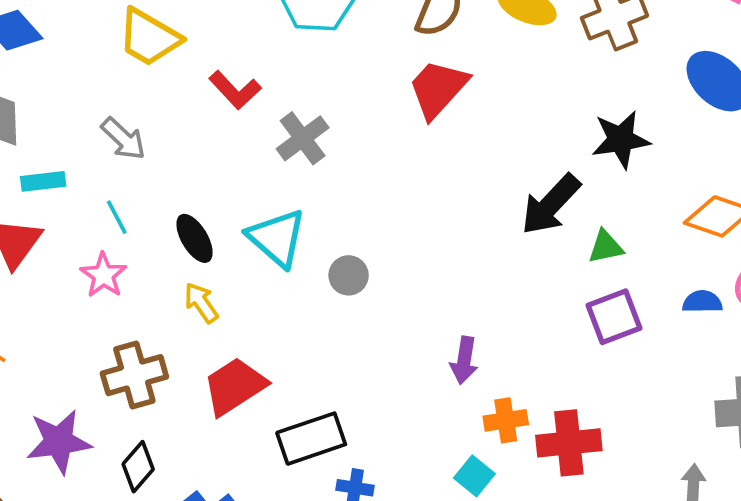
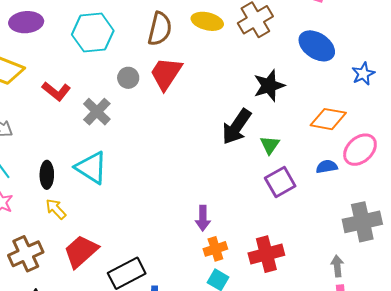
black ellipse: (195, 238) -> (47, 175), turned 40
green triangle: (606, 247) -> (270, 145), turned -35
gray circle: (349, 275) -> (128, 78), moved
orange cross: (506, 420) -> (215, 249), moved

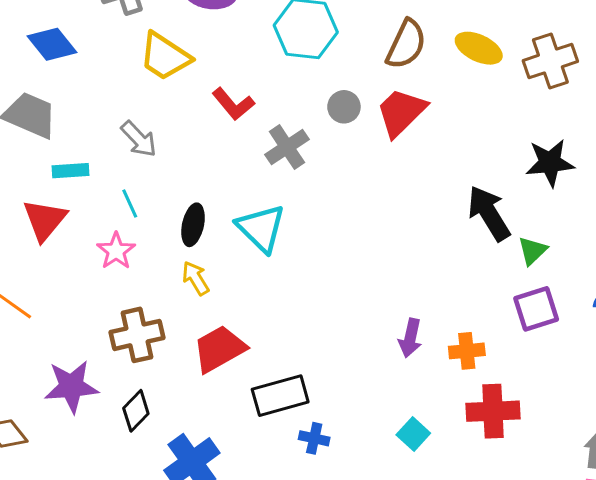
black arrow: (237, 127) -> (489, 213), turned 102
orange cross: (215, 249) -> (467, 351), moved

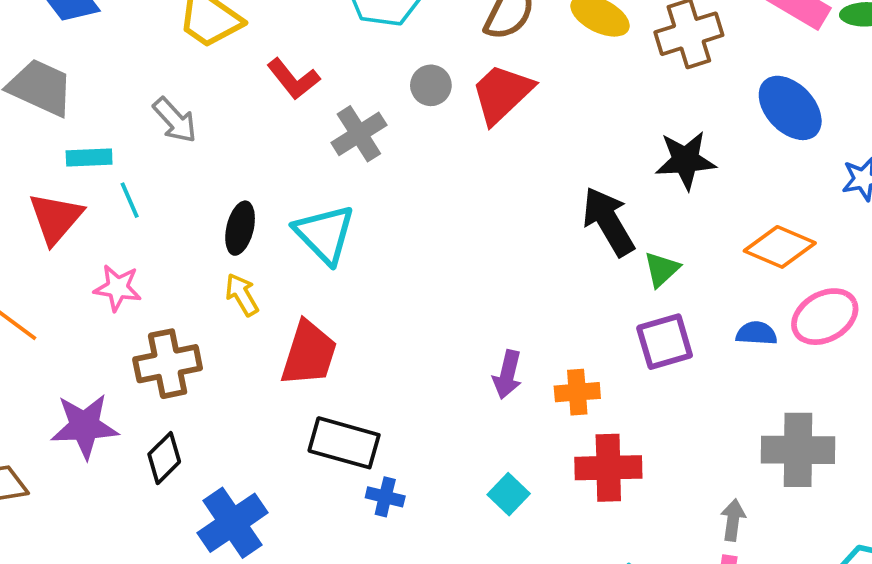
cyan line: (130, 204) -> (130, 200), moved
pink star: (116, 251) -> (118, 288), moved, turned -30
red trapezoid: (219, 349) -> (309, 354), moved, turned 136
black rectangle: (280, 396) -> (344, 443), turned 30

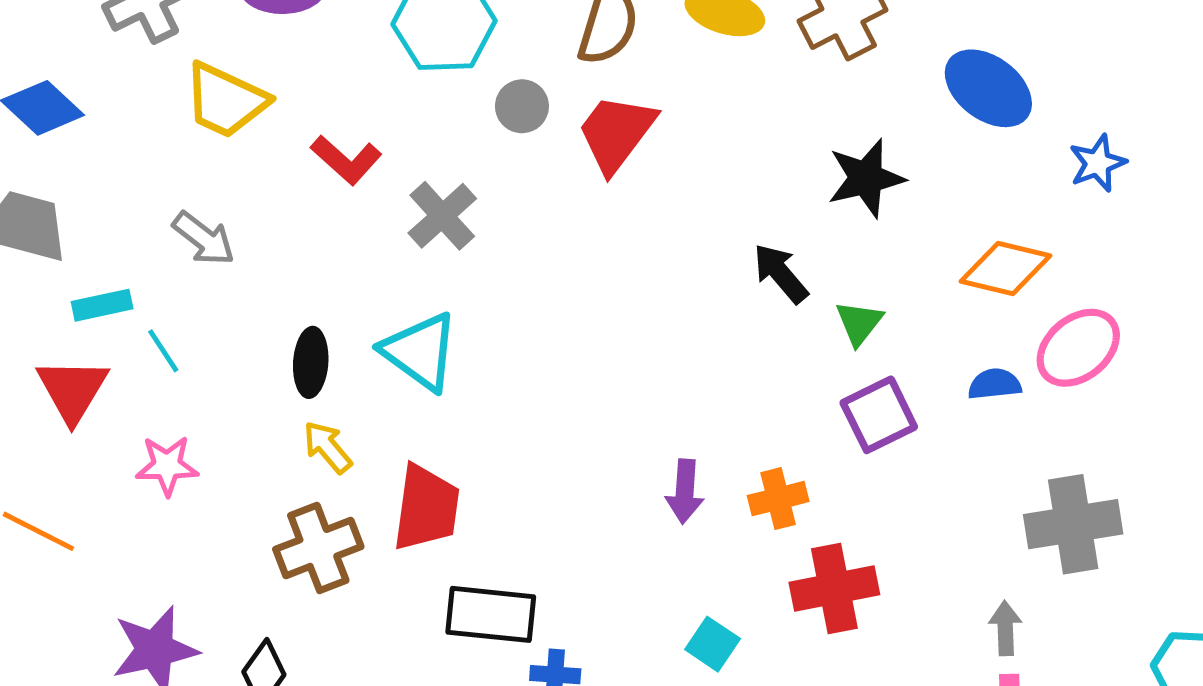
gray circle: (431, 85) -> (522, 106), moved
black arrow: (608, 221) -> (781, 273), size x0.7
brown cross: (168, 364) -> (318, 548), moved

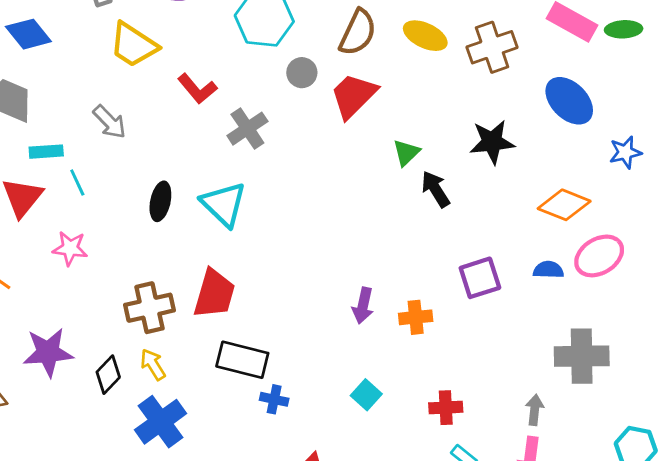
green triangle: (859, 323) -> (406, 153), moved
yellow arrow: (328, 447) -> (153, 364), moved
red cross: (834, 589) -> (446, 408), moved, size x0.7

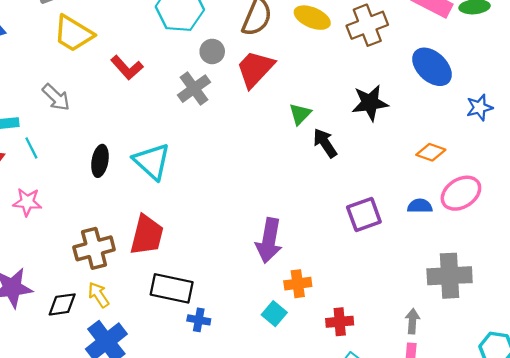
gray cross: (247, 129) -> (194, 89), moved
orange diamond: (564, 205) -> (431, 152), size x0.7
purple arrow: (363, 306) -> (269, 241), size x1.5
orange cross: (416, 317) -> (298, 284), moved
black diamond: (108, 375) -> (62, 304), turned 40

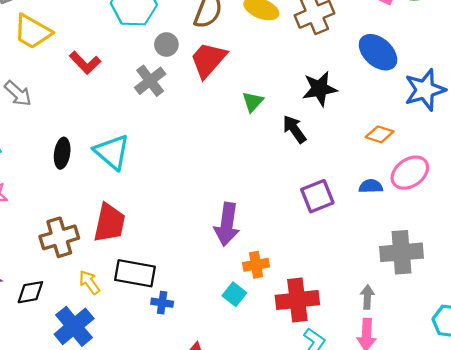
blue star: (479, 108) -> (425, 90), size x1.6
black arrow: (325, 143) -> (294, 129), moved
yellow arrow: (99, 295) -> (89, 282), moved
red cross: (340, 322) -> (297, 300), size x1.6

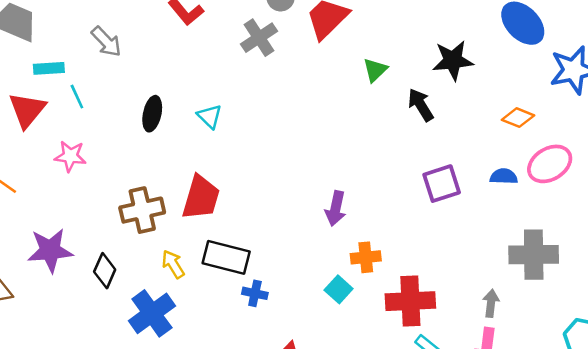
cyan triangle: (112, 152) -> (210, 116), size x0.6
purple arrow: (227, 224) -> (336, 208), size x0.7
black diamond: (30, 292) -> (105, 271), turned -60

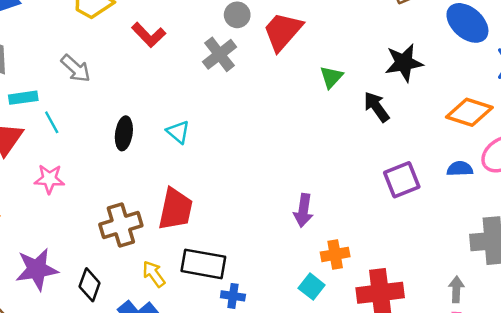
orange diamond: (518, 118) -> (469, 112), size x1.5

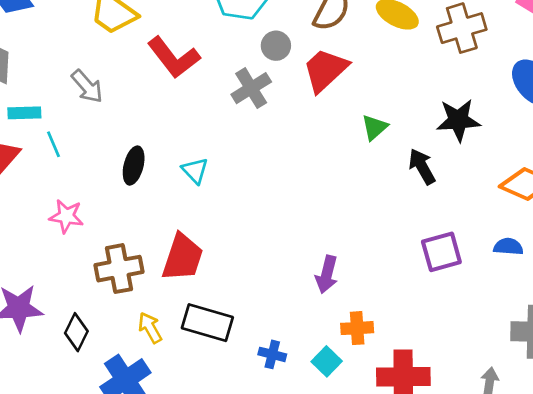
red L-shape: (149, 35) -> (174, 57), size x1.4
pink star: (49, 179) -> (66, 216), moved
blue cross: (233, 296) -> (272, 354), moved

